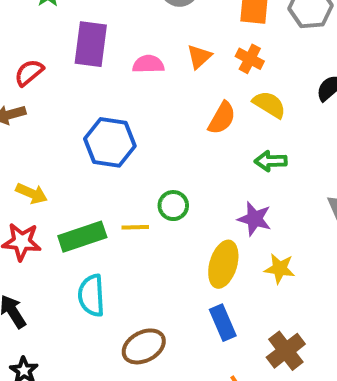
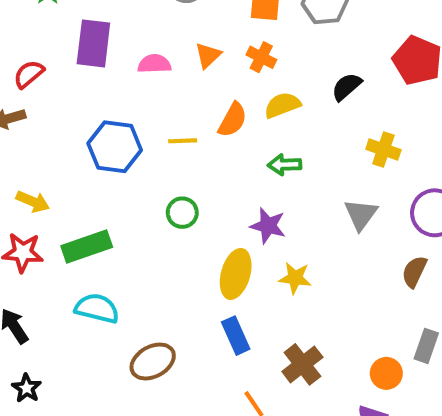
yellow semicircle: (269, 104) -> (282, 105), turned -52
yellow line: (135, 227) -> (183, 141), moved
cyan semicircle: (91, 295) -> (97, 308), turned 108

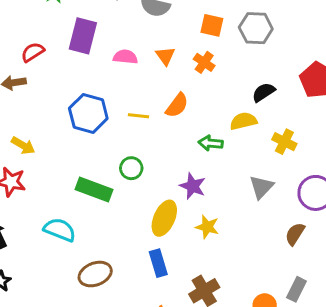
orange triangle: (208, 55) -> (165, 56), turned -30
yellow semicircle: (282, 105) -> (243, 121), moved
green rectangle: (87, 246) -> (94, 190), moved, turned 32

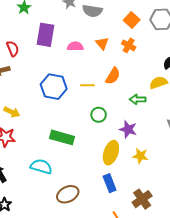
orange square: (212, 25) -> (132, 20), turned 35
red semicircle: (33, 52) -> (13, 49), turned 105
green circle: (131, 168) -> (99, 115), moved

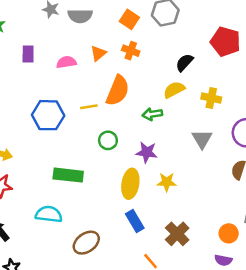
purple rectangle: (45, 35) -> (28, 54), size x0.6
orange triangle: (102, 43) -> (98, 53), turned 40
orange semicircle: (113, 76) -> (118, 91), size x1.4

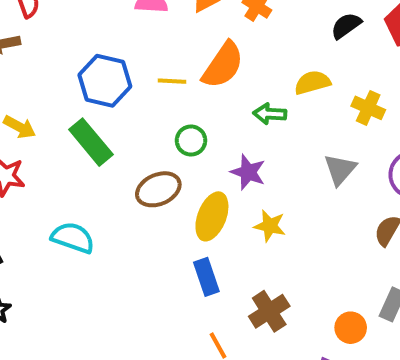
black semicircle: (184, 63) -> (346, 26), moved
green rectangle: (68, 175) -> (91, 142), moved, turned 32
brown ellipse: (86, 243) -> (158, 189), moved

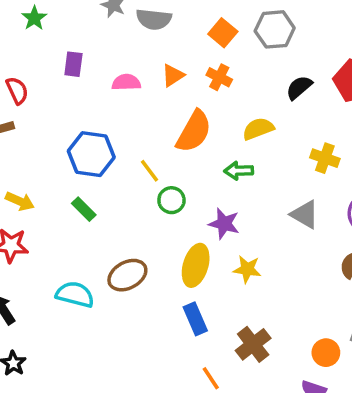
yellow line: (172, 81) -> (149, 171), moved, turned 55
yellow semicircle: (312, 82) -> (258, 129), moved
green rectangle: (91, 142) -> (84, 209), size x0.6
gray triangle: (340, 170) -> (305, 214), turned -36
brown ellipse: (158, 189) -> (127, 275), moved

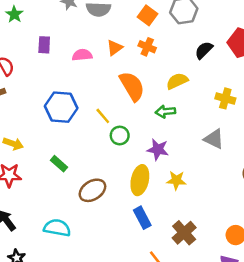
orange semicircle: (194, 131) -> (132, 86), turned -56
green rectangle: (84, 209) -> (59, 164), moved
cyan semicircle: (75, 294) -> (57, 228), moved

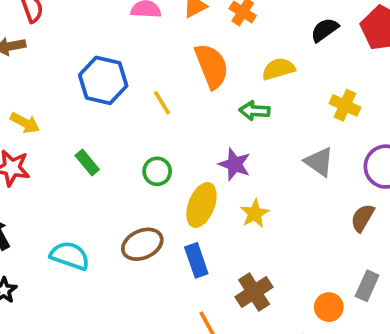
green circle: (120, 136) -> (157, 171), moved
yellow star: (176, 180) -> (255, 214), turned 30
brown ellipse: (92, 190) -> (142, 244), moved

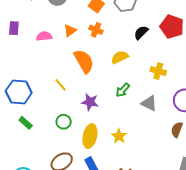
blue hexagon: (103, 80) -> (19, 92), moved
green arrow: (255, 111) -> (123, 90), moved, turned -42
purple star: (235, 164) -> (90, 102), moved

